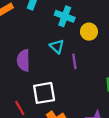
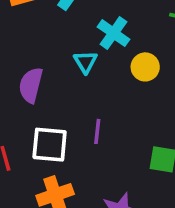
cyan triangle: (57, 46) -> (85, 62), moved
purple line: (74, 61) -> (97, 131), moved

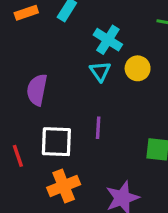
cyan triangle: (85, 62) -> (100, 71), moved

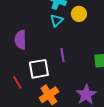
cyan triangle: (100, 71) -> (57, 20), turned 32

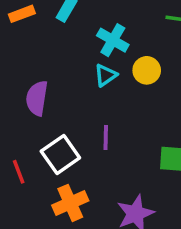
white square: (39, 69) -> (60, 154), turned -35

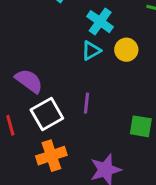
purple semicircle: (37, 98) -> (29, 81), moved, turned 112

